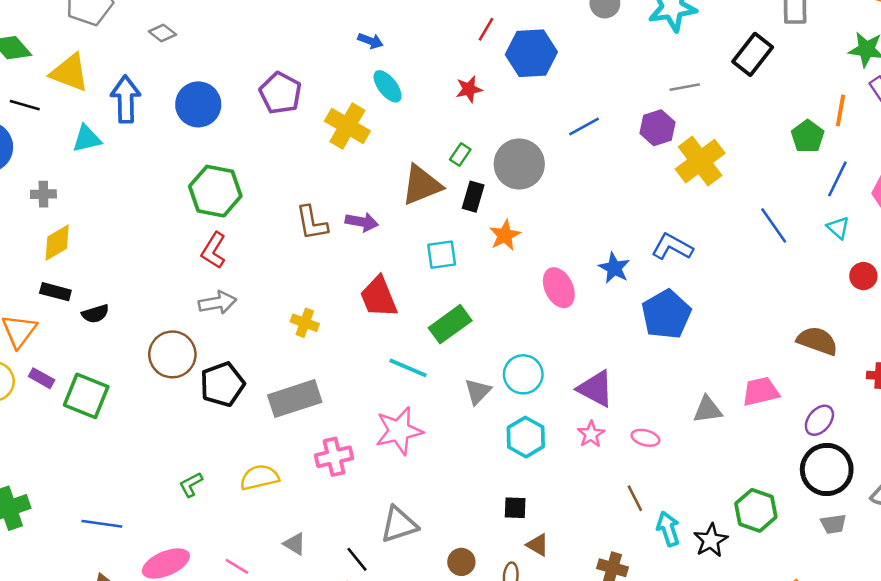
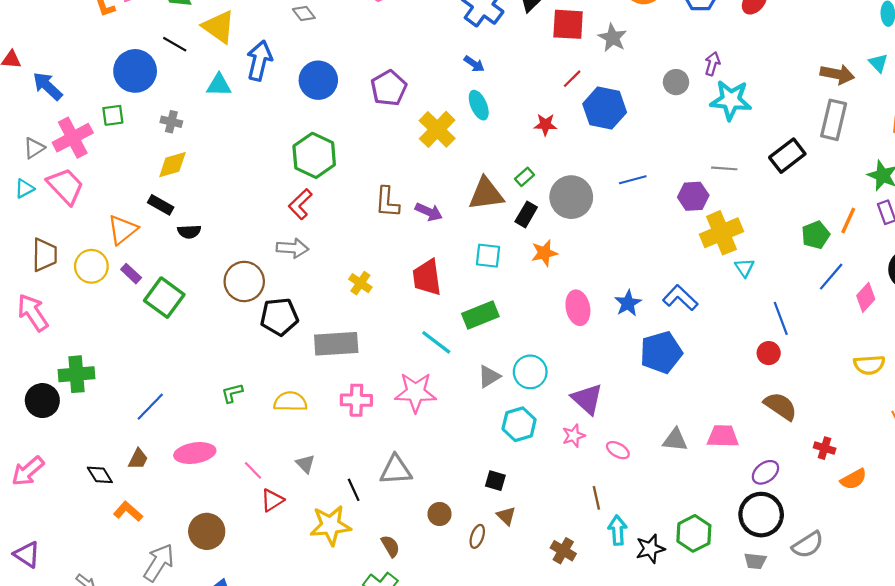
blue line: (774, 225) -> (781, 318), moved
cyan triangle: (838, 228) -> (744, 268), moved
red circle: (863, 276) -> (769, 353), moved
blue line: (102, 524) -> (150, 407), turned -68

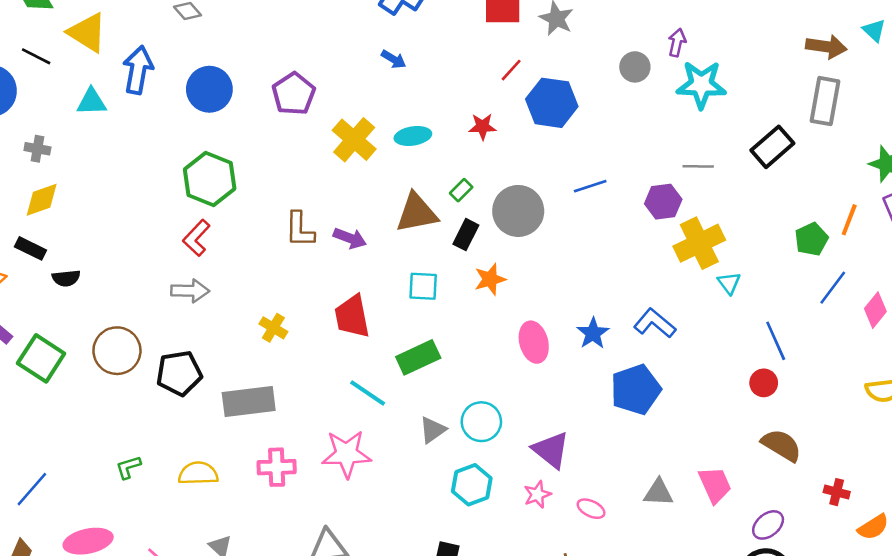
cyan ellipse: (479, 105) -> (413, 136), moved, turned -72
brown circle: (244, 281) -> (117, 351), moved
pink trapezoid: (723, 436) -> (715, 485), turned 68

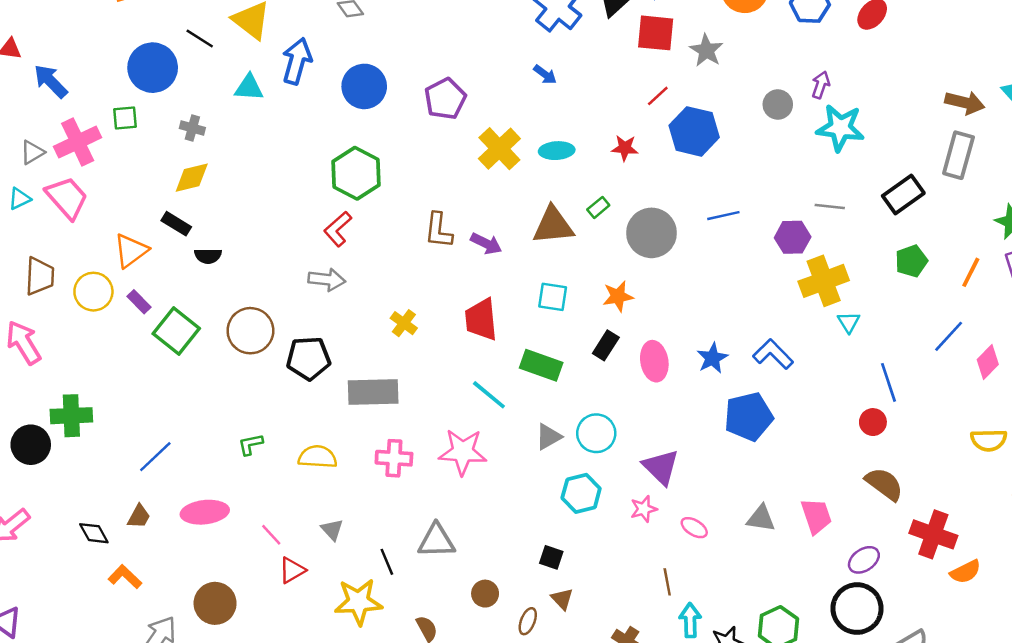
black rectangle: (466, 235) -> (606, 345), moved
green pentagon: (811, 239) -> (911, 261), moved
green rectangle: (418, 357) -> (541, 365), turned 39
red cross: (837, 492) -> (933, 534), size x1.8

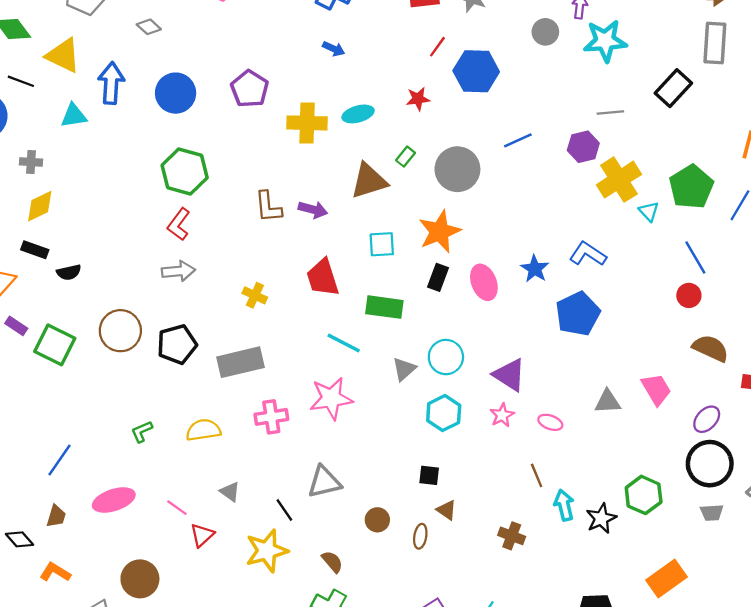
yellow cross: (499, 149) -> (307, 123), turned -33
green pentagon: (911, 261) -> (691, 187), moved, size x1.5
orange star: (618, 296) -> (440, 232), size x1.5

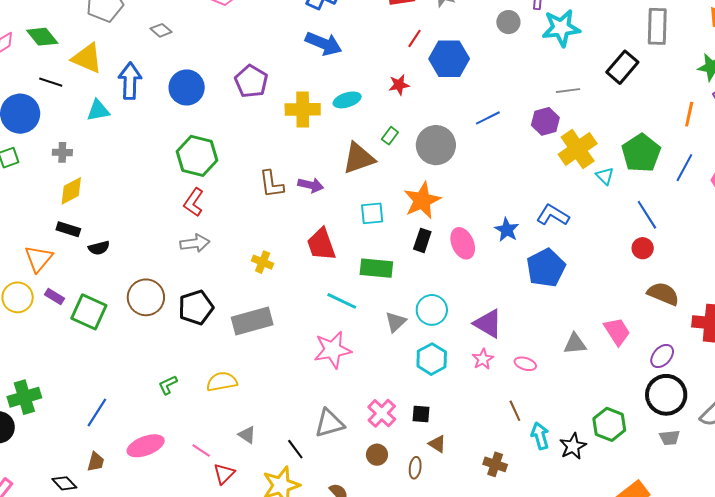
blue arrow: (334, 49) -> (324, 44), size x1.8
pink cross: (271, 417) -> (382, 413), moved, turned -36

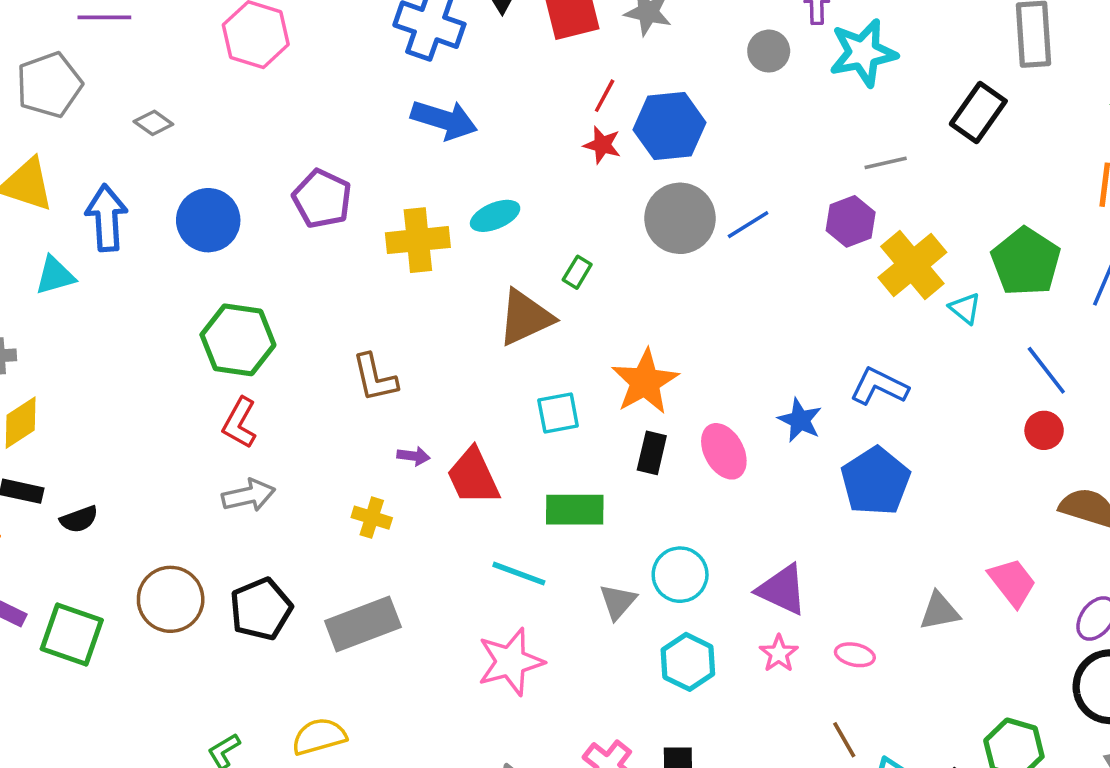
red star: (399, 85) -> (602, 145), moved, turned 30
gray circle: (436, 145) -> (680, 218), moved
purple arrow: (311, 185) -> (414, 456), moved, size x0.7

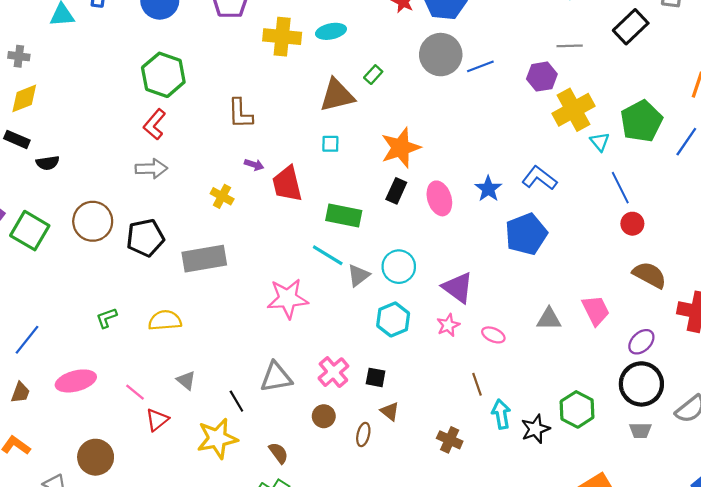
blue line: (1046, 370) -> (620, 188), moved
cyan square: (558, 413) -> (330, 144), moved, size x0.7
cyan line: (519, 574) -> (328, 255), moved

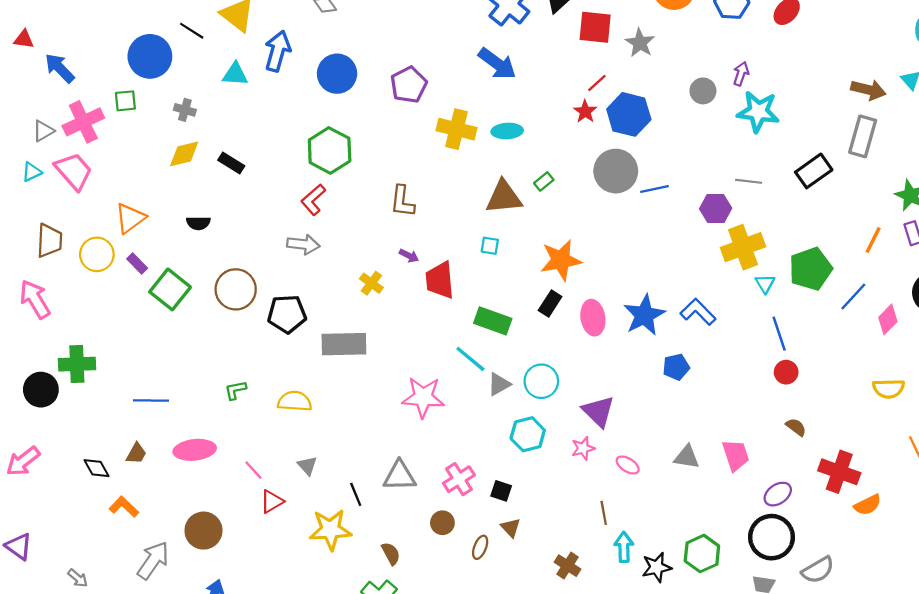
black rectangle: (17, 139) -> (231, 163), moved
blue star: (488, 189) -> (644, 315), size x1.5
blue pentagon: (526, 234) -> (676, 367), size x0.6
brown semicircle: (650, 275) -> (796, 427), size x0.6
blue line: (27, 340) -> (151, 401), turned 44

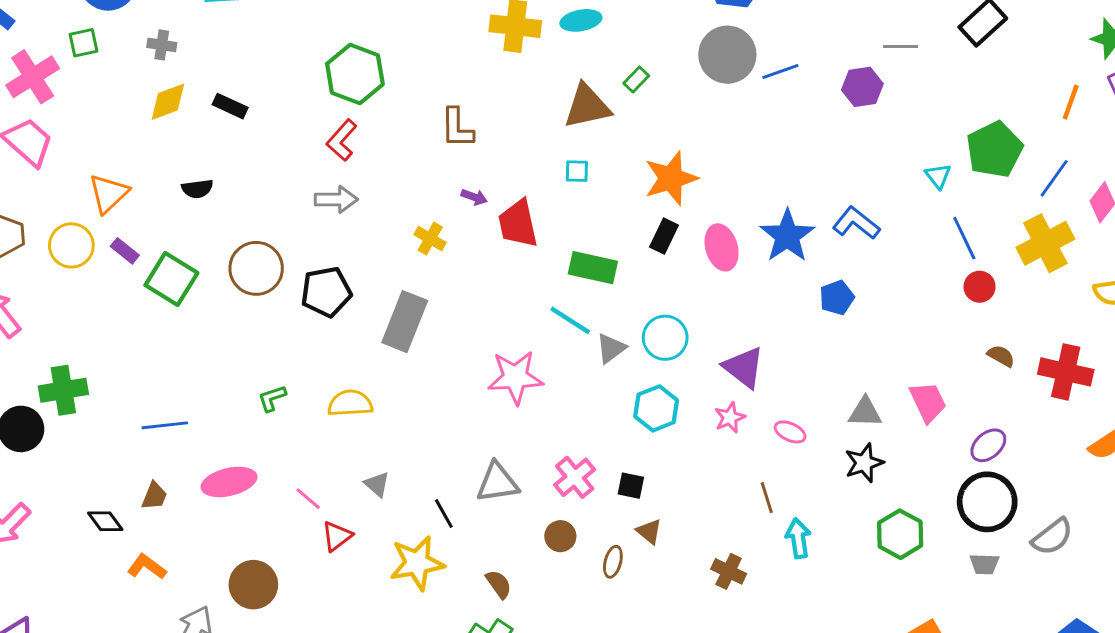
yellow cross: (743, 247) -> (1045, 243), moved
gray rectangle: (344, 344) -> (405, 322), turned -60
red cross: (839, 472) -> (1066, 372), moved
black star: (657, 567) -> (864, 463), moved

